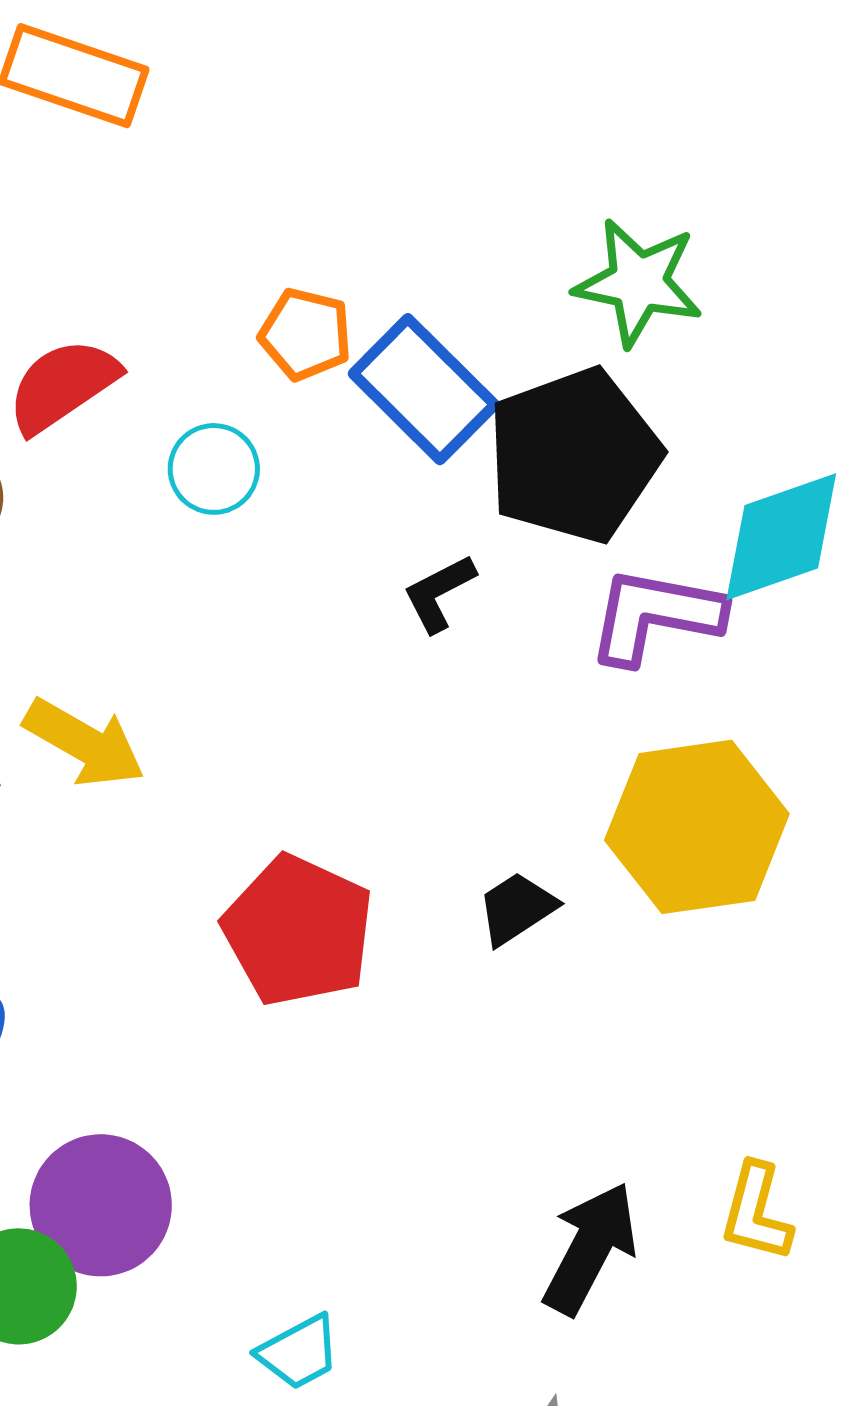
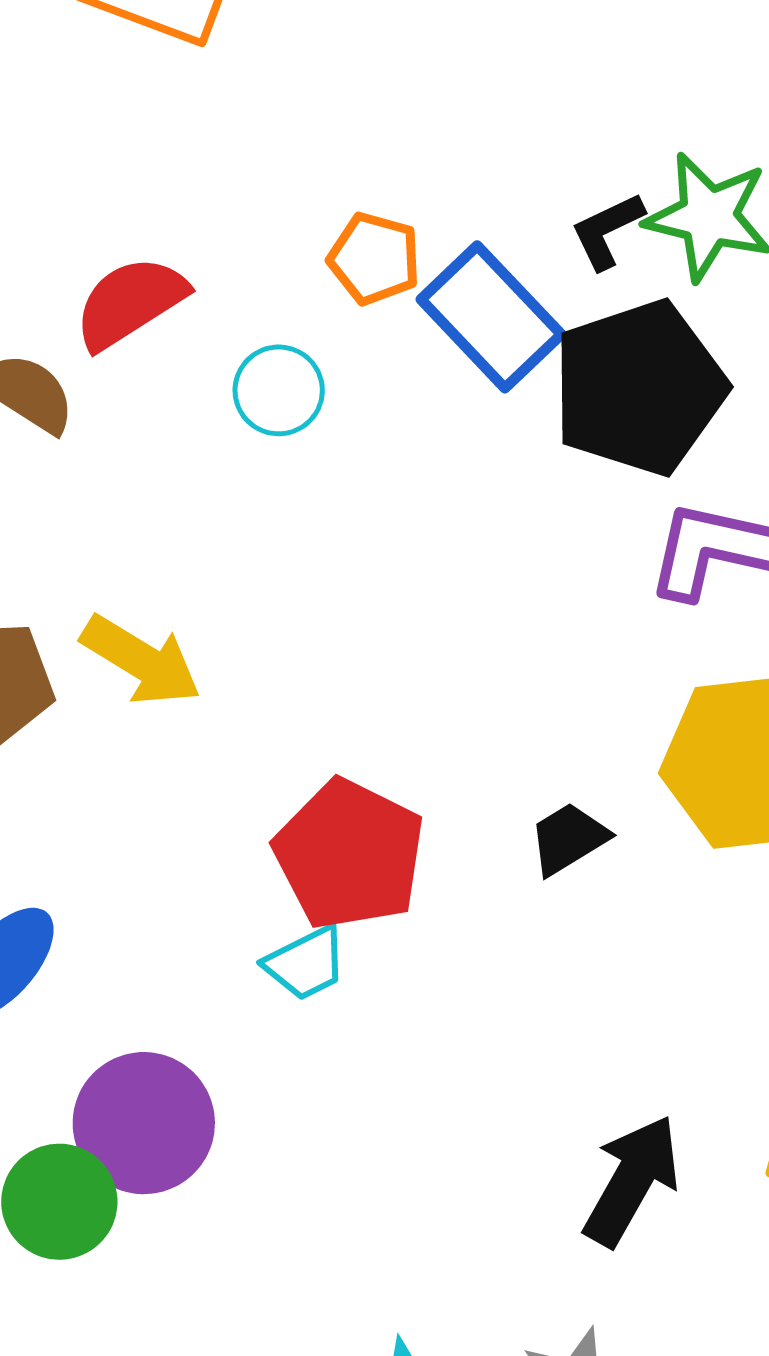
black L-shape: (439, 593) -> (607, 231), moved
cyan trapezoid: (299, 1352) -> (306, 963), moved

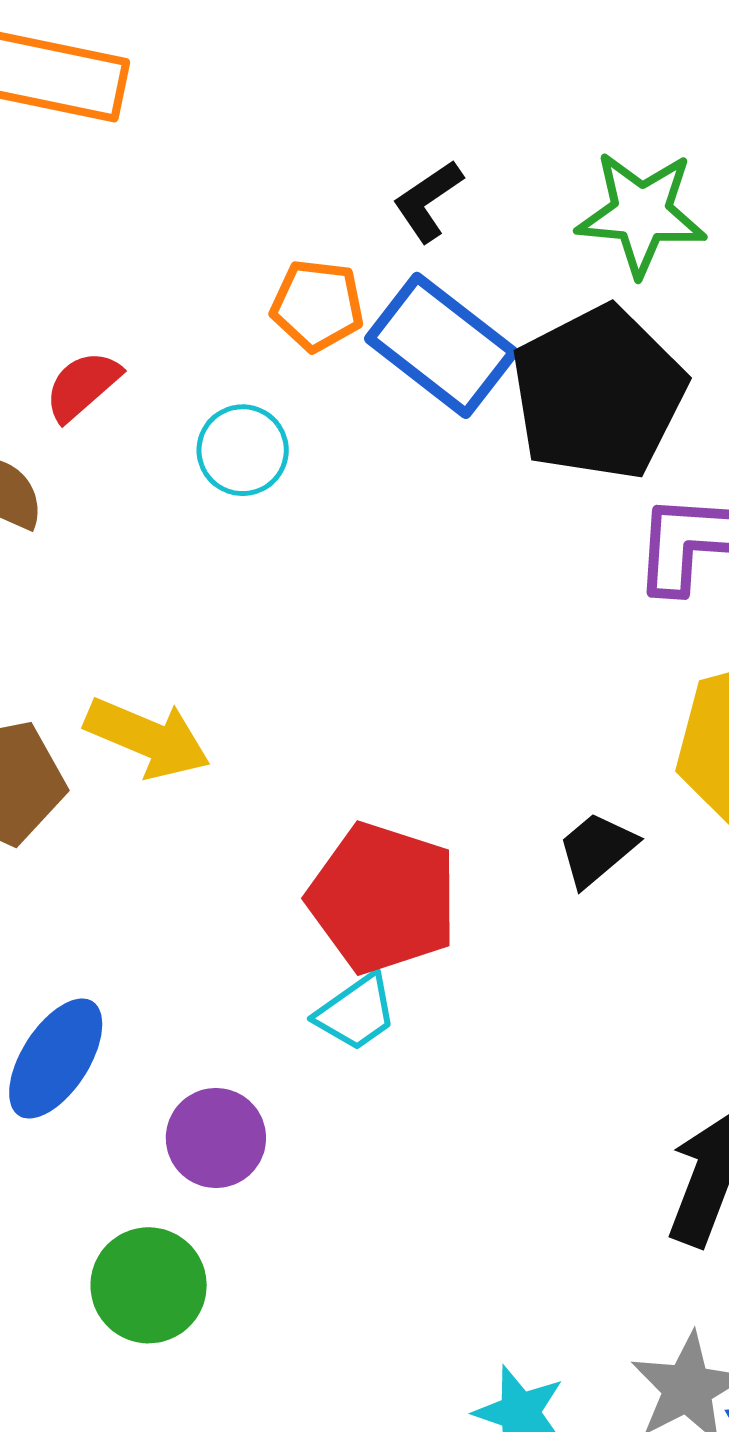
black L-shape: (607, 231) -> (428, 201), moved
red semicircle: (130, 302) -> (82, 386), size x0.7
purple circle: (144, 1123) -> (216, 1138), moved, size x0.7

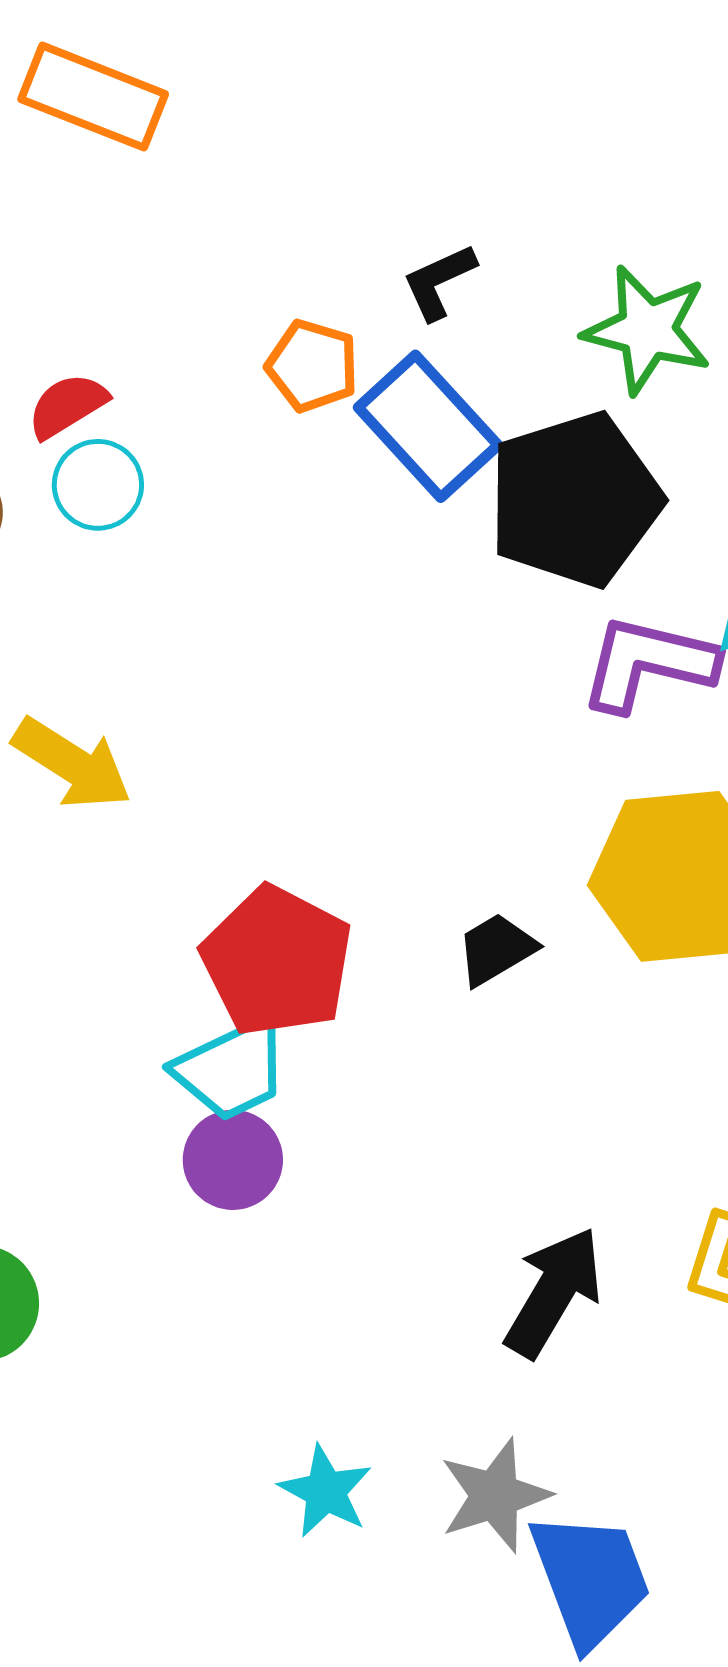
cyan circle: (243, 450) -> (98, 485), moved
cyan trapezoid: (356, 1012) -> (232, 1069), size x1.4
purple circle: (216, 1138) -> (233, 1160), moved

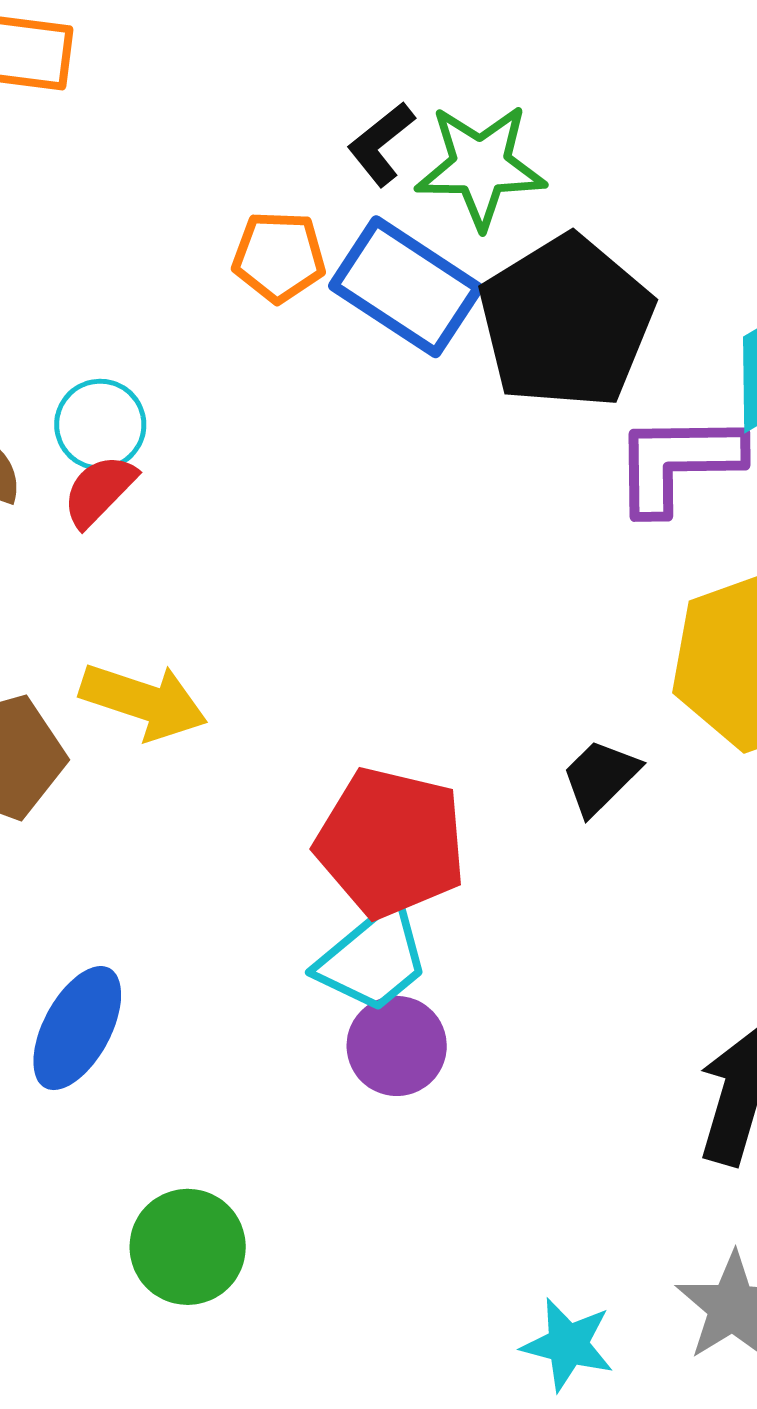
green star: (647, 330) -> (481, 166), moved
red semicircle: (67, 406) -> (99, 491), moved

